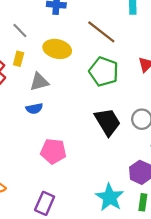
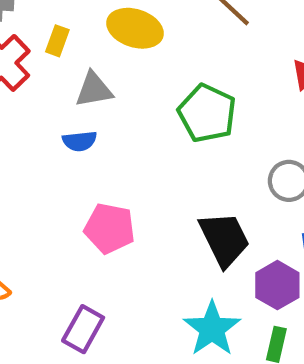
green pentagon: (104, 72) -> (207, 113), moved
black trapezoid: (108, 122) -> (224, 239), moved

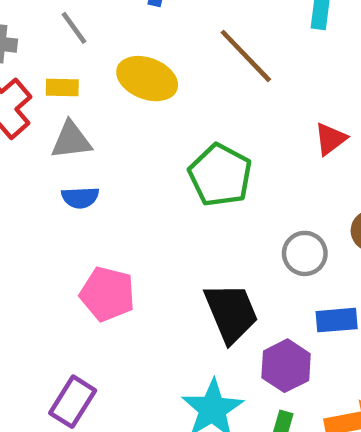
yellow rectangle: (57, 41) -> (62, 87), turned 68
gray triangle: (94, 90) -> (71, 140), moved

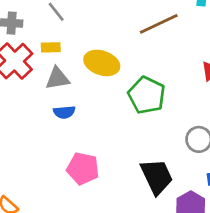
brown line: (246, 56) -> (159, 24), turned -69
yellow ellipse: (147, 79) -> (102, 63), moved

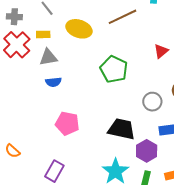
yellow ellipse: (102, 63) -> (79, 29), moved
black trapezoid: (157, 177) -> (122, 129), turned -52

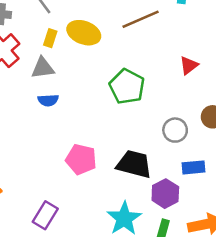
yellow rectangle: (43, 34) -> (50, 38), moved, turned -72
pink pentagon: (67, 123) -> (81, 159), moved

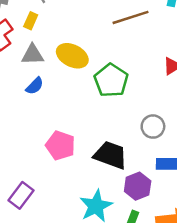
yellow ellipse: (84, 33) -> (72, 56), moved
yellow rectangle: (50, 38) -> (31, 21), moved
blue semicircle: (48, 100) -> (35, 86), turned -48

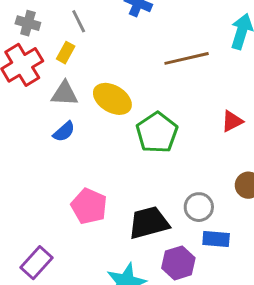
gray circle: (153, 127) -> (199, 207), moved
black trapezoid: (111, 155) -> (149, 223), turned -40

